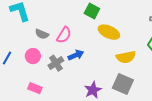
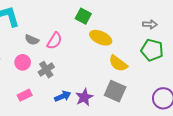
blue arrow: (76, 55) -> (63, 96), moved
yellow semicircle: (126, 57) -> (118, 63), turned 48
pink rectangle: (35, 88) -> (25, 95), turned -48

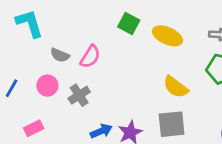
yellow ellipse: (101, 38) -> (167, 36), moved
gray square: (115, 91) -> (172, 124), turned -30
pink rectangle: (25, 95) -> (34, 128), moved

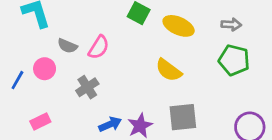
pink circle: (47, 86) -> (45, 69), moved
yellow semicircle: (176, 87) -> (169, 70), moved

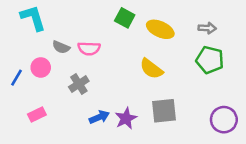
pink semicircle: (99, 47) -> (89, 48), turned 60

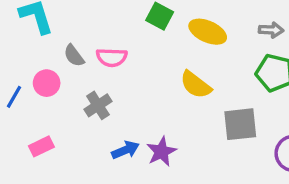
gray semicircle: (61, 47) -> (74, 56), turned 30
gray square: (164, 111) -> (240, 124), moved

